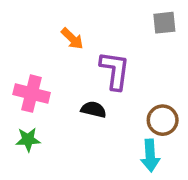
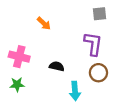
purple L-shape: (115, 71) -> (93, 44), moved
cyan arrow: (150, 156) -> (75, 91), moved

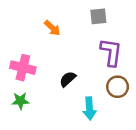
gray square: (100, 14) -> (98, 16), moved
black semicircle: (57, 66) -> (68, 79), turned -56

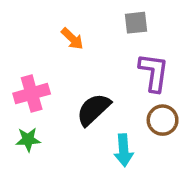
pink cross: (23, 68) -> (32, 94), turned -30
black semicircle: (68, 79) -> (94, 109), size x1.5

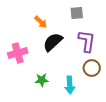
black semicircle: (94, 109) -> (53, 42), moved
green star: (28, 140) -> (42, 80), moved

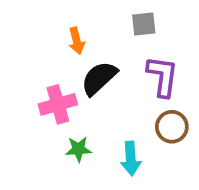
orange arrow: (41, 22) -> (77, 41), turned 32
pink cross: (18, 53) -> (58, 104), moved

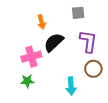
green star: (78, 149) -> (27, 81), moved

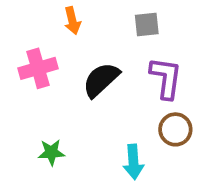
orange arrow: (42, 22) -> (72, 21), moved
pink cross: (31, 57) -> (38, 68), moved

